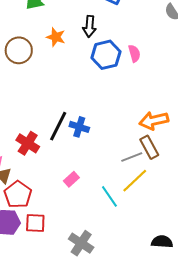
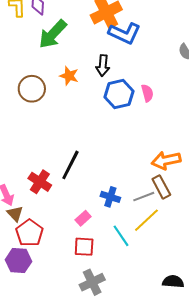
blue cross: (79, 127) -> (110, 197), moved
red square: (35, 223) -> (84, 247), moved
gray cross: (81, 243) -> (92, 282), turned 30

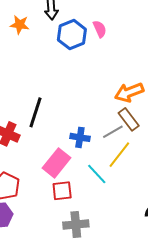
pink rectangle: (83, 218) -> (57, 163), size x1.8
gray cross: (92, 282) -> (76, 225), turned 30

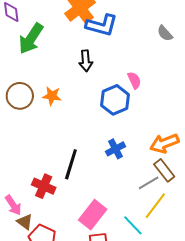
orange star: (20, 25) -> (52, 96), moved
blue hexagon: (72, 35) -> (115, 100), moved
blue cross: (80, 137) -> (116, 149), moved, turned -36

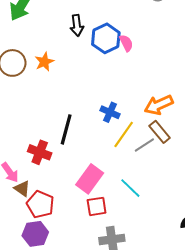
orange star: (52, 96) -> (44, 62), turned -30
blue hexagon: (115, 100) -> (106, 38), moved
blue cross: (116, 149) -> (110, 112), turned -36
yellow line: (155, 206) -> (124, 134), moved

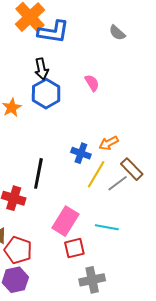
blue hexagon: (106, 38) -> (46, 94), moved
orange arrow: (159, 105) -> (109, 143), moved, size x0.7
cyan line: (130, 188) -> (107, 227), turned -30

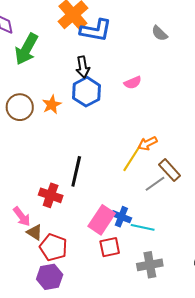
pink semicircle: (92, 83) -> (133, 83), turned 96
blue cross: (81, 153) -> (121, 217), moved
yellow line: (96, 174) -> (132, 158), moved
gray cross: (92, 280) -> (150, 265), moved

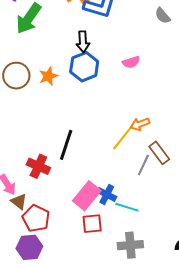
gray line: (155, 184) -> (143, 165), turned -35

